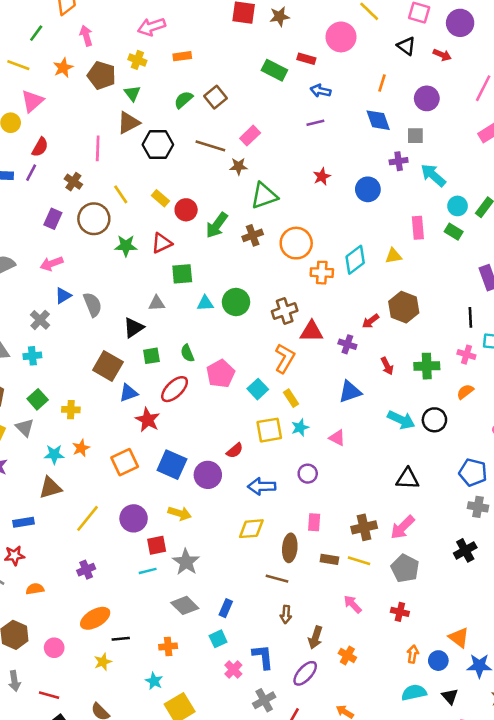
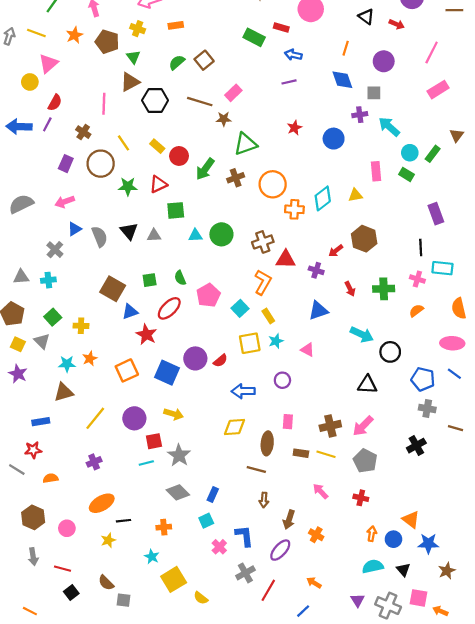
black triangle: (134, 328) -> (129, 231), moved, turned -36
black circle: (434, 420) -> (390, 352), moved
purple circle: (208, 475) -> (195, 358), moved

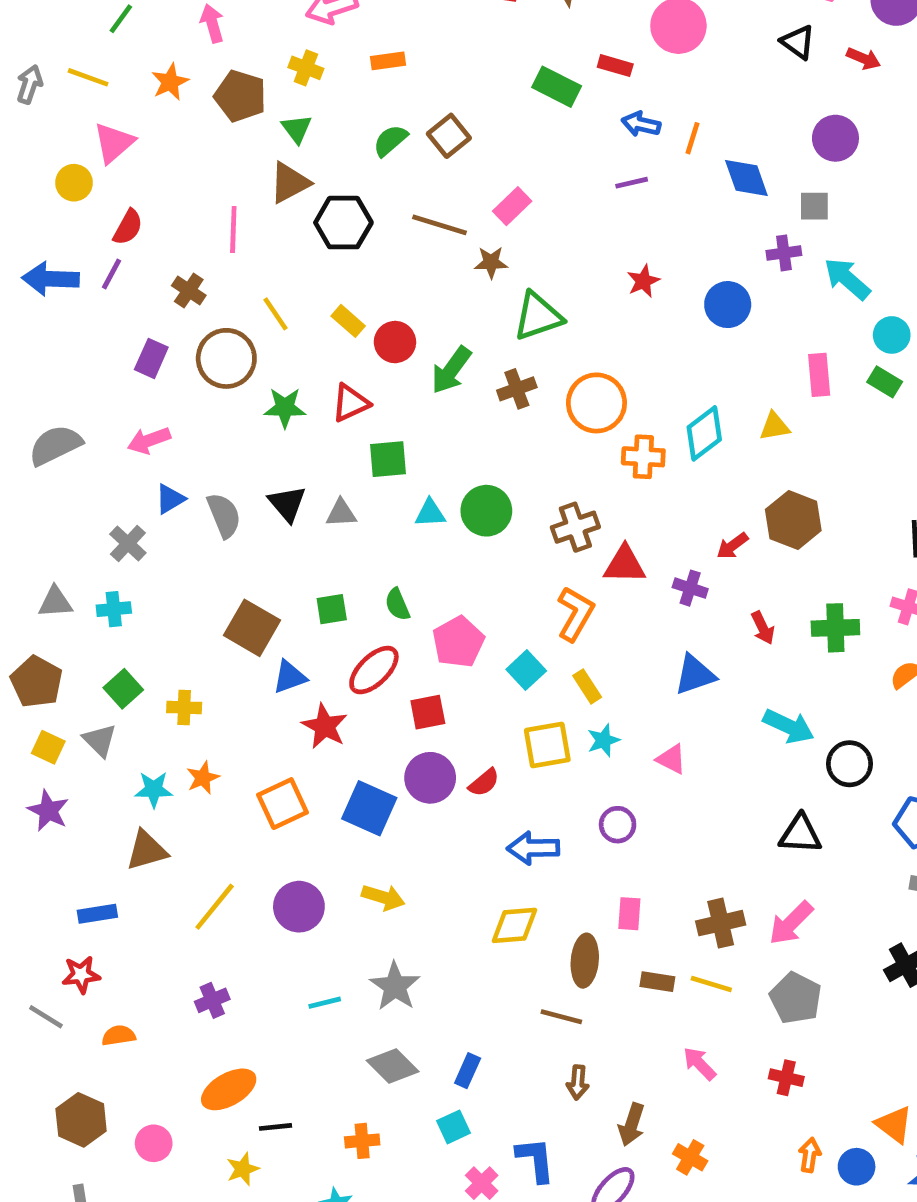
orange line: (346, 48) -> (693, 138), moved
red square: (154, 441) -> (428, 712), moved

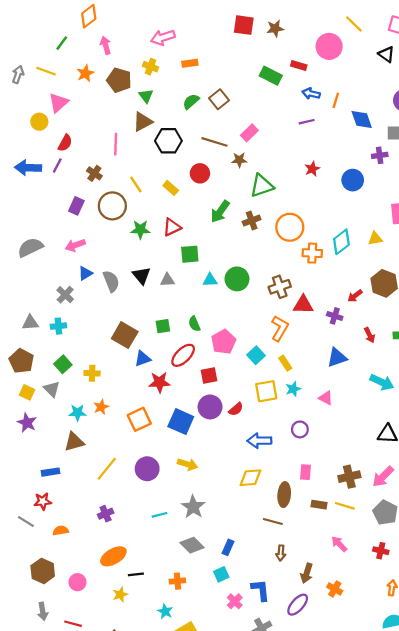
red circle: (395, 342) -> (200, 173), moved
red star: (325, 726) -> (159, 382), turned -30

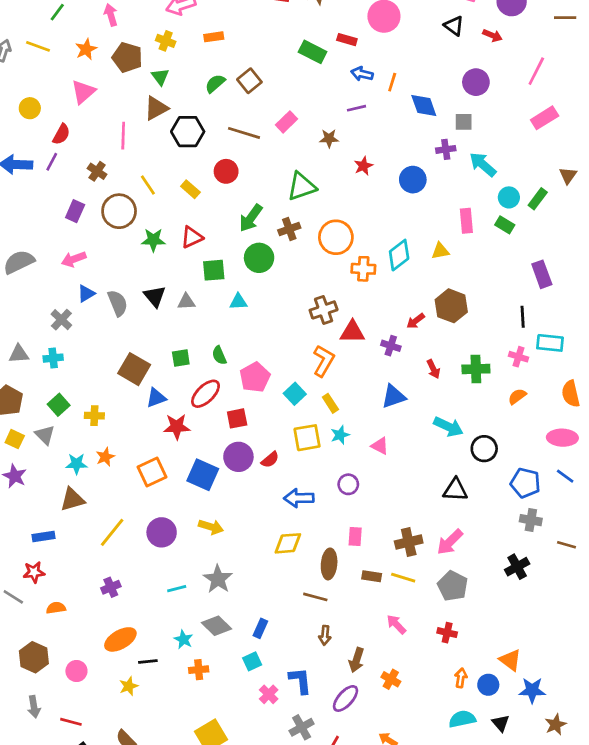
pink triangle: (58, 103) -> (83, 92), moved
brown star: (239, 160) -> (329, 138), moved
green circle: (237, 279) -> (259, 258), moved
cyan star: (165, 611) -> (184, 639), moved

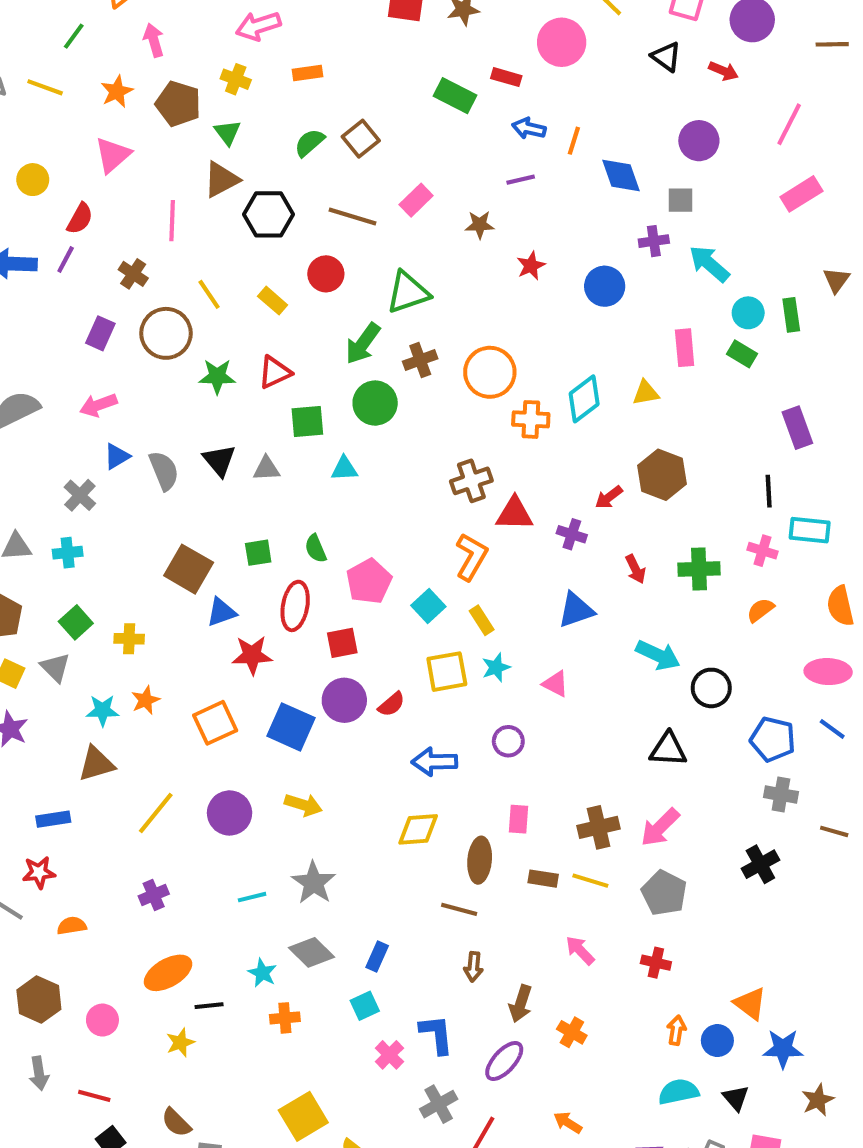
green triangle: (302, 186) -> (408, 292), moved
green rectangle: (538, 199) -> (791, 315), turned -45
red ellipse: (206, 394) -> (295, 606), turned -36

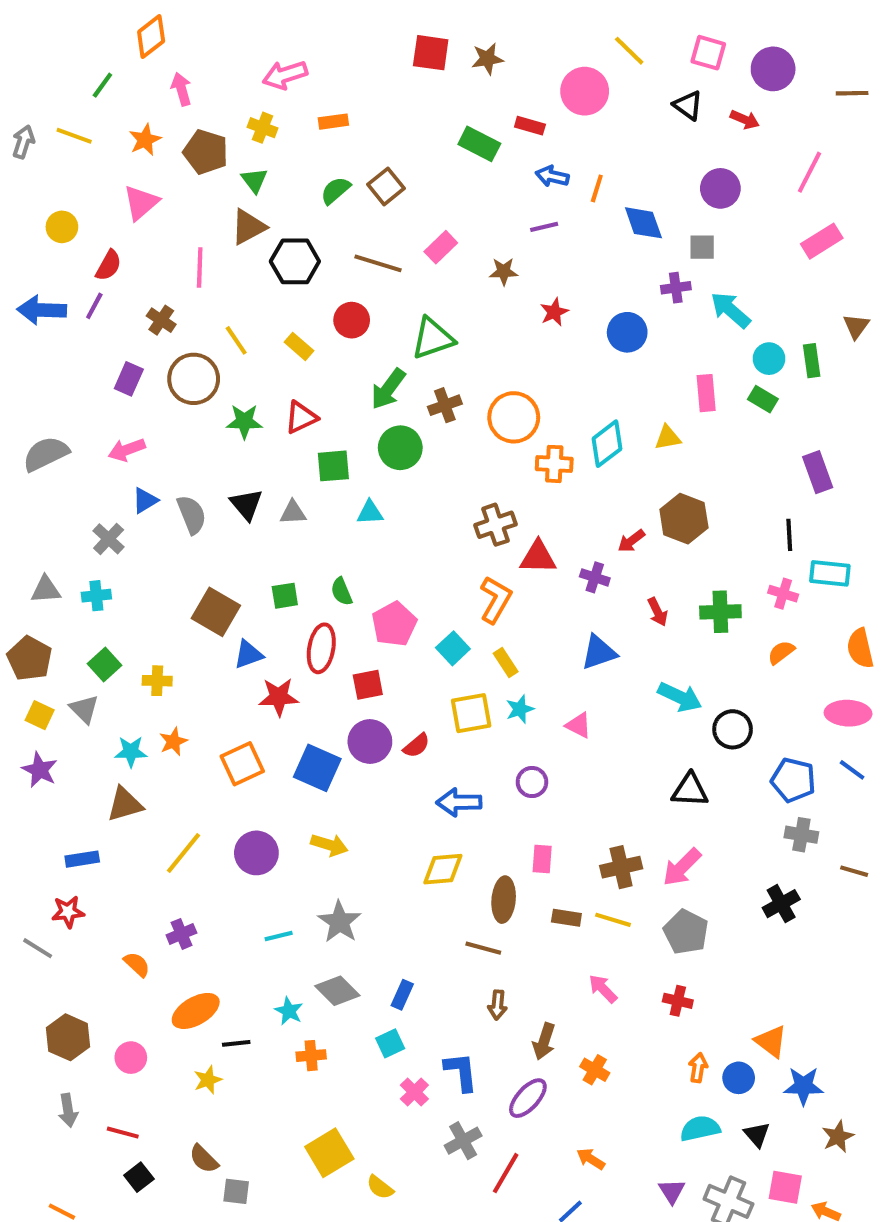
orange semicircle: (72, 926) -> (137, 964), moved, turned 52

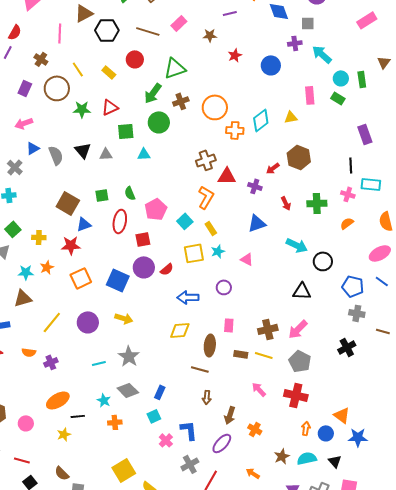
red star: (279, 697) -> (71, 245), moved
pink ellipse: (848, 713) -> (380, 253), turned -30
orange semicircle: (137, 964) -> (29, 352), moved, turned 144
red cross: (678, 1001) -> (296, 395), size x1.6
brown star: (838, 1137) -> (282, 456), moved

